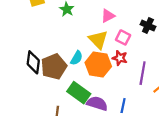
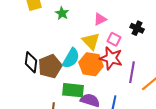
cyan semicircle: (77, 58) -> (71, 58), size x1.5
red star: (120, 58) -> (111, 58), size x1.6
green rectangle: (79, 93) -> (73, 90), turned -30

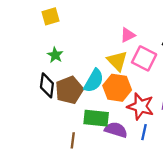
green star: (62, 13) -> (55, 55), moved
pink square: (114, 39) -> (144, 58), size x1.5
red star: (111, 58) -> (141, 106), moved

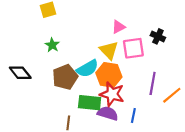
pink square: (144, 58) -> (133, 48), turned -35
cyan semicircle: (94, 81) -> (87, 68), turned 30
black diamond: (47, 85) -> (20, 73), moved, turned -45
red star: (141, 106) -> (112, 94), moved

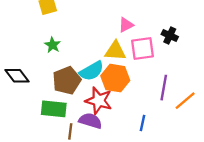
yellow triangle: (109, 50) -> (115, 51), turned -42
red star: (112, 94) -> (99, 101), moved
green rectangle: (90, 103) -> (54, 109), moved
purple semicircle: (108, 113) -> (90, 121), moved

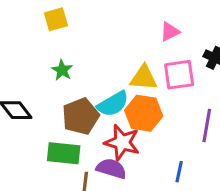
pink triangle: (126, 25) -> (170, 32), moved

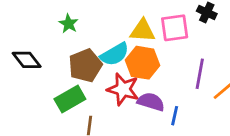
green rectangle: (64, 153) -> (70, 99), turned -36
purple semicircle: (111, 169) -> (151, 102), moved

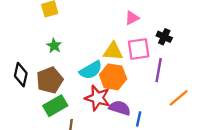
black diamond: (27, 60) -> (21, 75), turned 50
brown pentagon: (85, 65) -> (50, 80), moved
purple line: (200, 74) -> (159, 70), moved

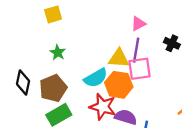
pink square: (139, 49) -> (140, 69), moved
purple line: (159, 70) -> (136, 50), moved

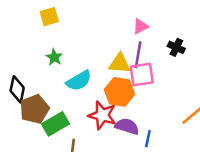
cyan semicircle: (96, 78) -> (79, 81), moved
brown pentagon: (53, 88) -> (35, 109), moved

